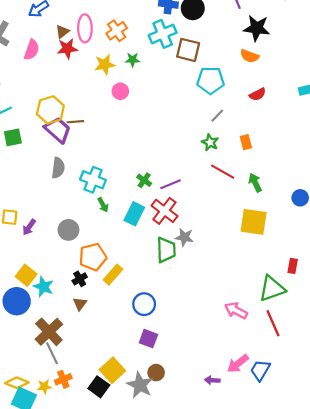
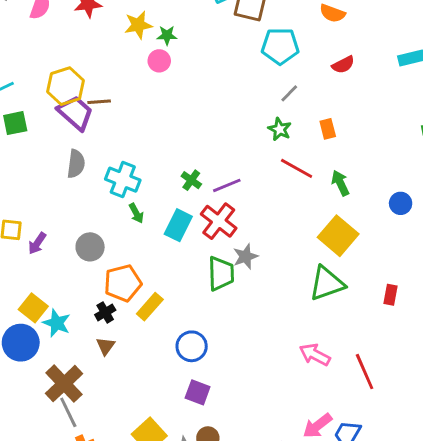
green star: (132, 60) -> (167, 35), moved
yellow square: (254, 222) -> (338, 236), turned 32
gray star: (184, 237) -> (245, 256), turned -30
green triangle: (272, 289) -> (327, 283), moved

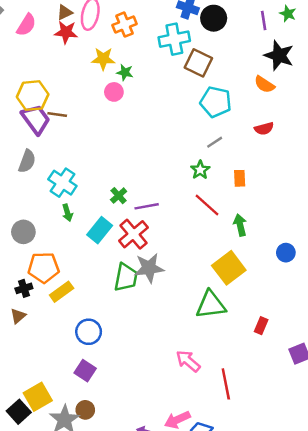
gray star: (245, 256) -> (149, 268), size x1.4

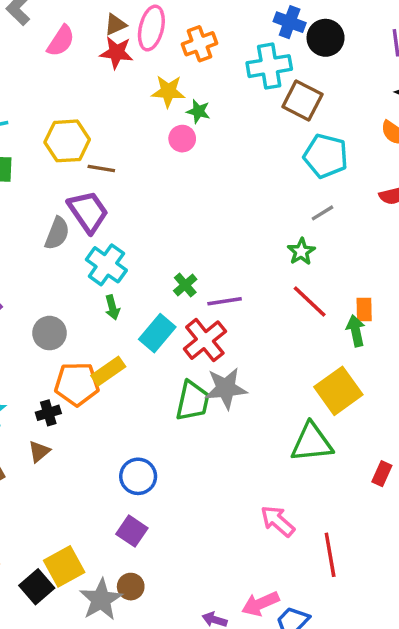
purple trapezoid: (36, 119) -> (88, 212), moved
orange rectangle: (240, 178) -> (364, 309), moved
yellow rectangle: (62, 292) -> (108, 371), moved

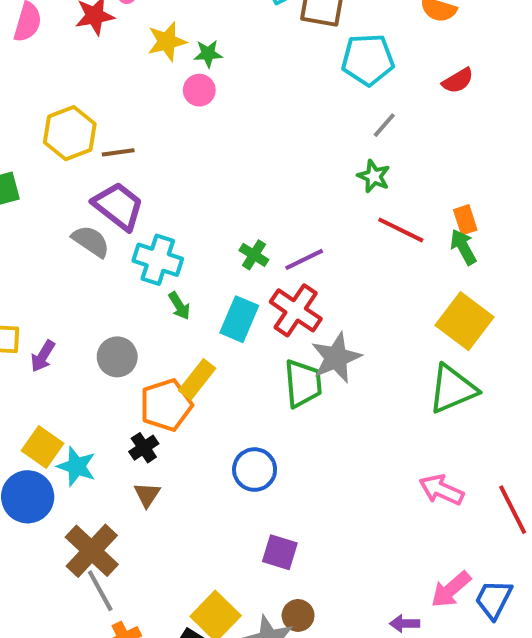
gray semicircle: (57, 233) -> (91, 241), turned -60
blue circle: (138, 476) -> (255, 470), moved

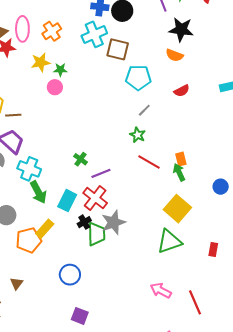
green cross: (254, 255) -> (81, 159), moved
green arrow: (179, 306) -> (38, 192), size x1.6
black cross: (144, 448) -> (84, 222), moved

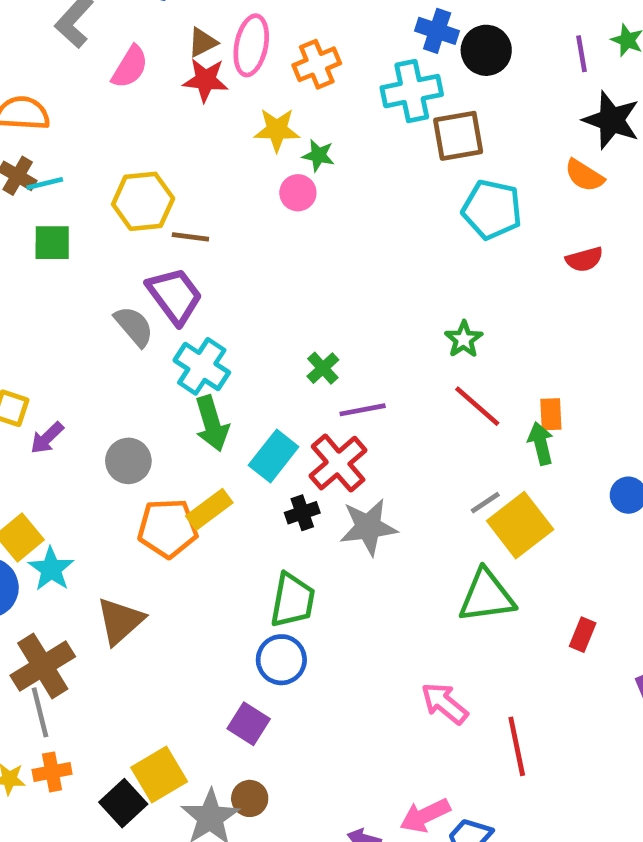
brown square: (118, 49) -> (458, 136), turned -35
gray line: (144, 110) -> (485, 503), moved
green trapezoid: (96, 234) -> (293, 600), moved
blue circle: (70, 275) -> (281, 660), moved
brown triangle: (17, 283) -> (120, 621), size x1.6

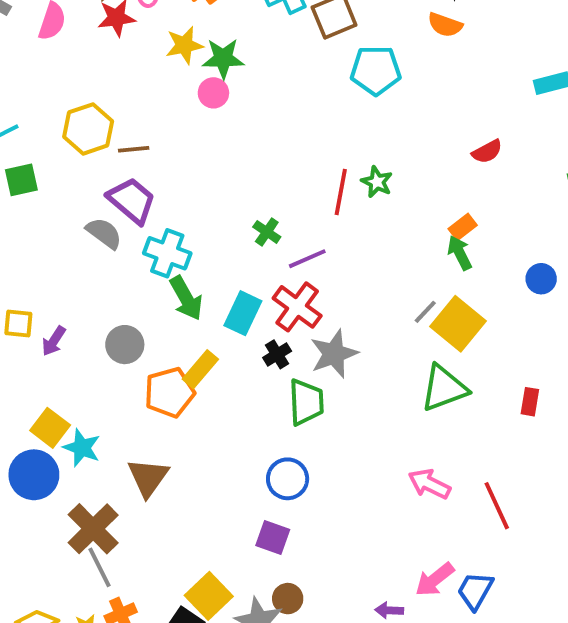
green star: (318, 155) -> (223, 58), size x1.5
red semicircle: (584, 259) -> (487, 152), moved
red line: (477, 406) -> (341, 192), moved, turned 72
orange rectangle: (551, 414) -> (463, 227), turned 68
green trapezoid: (293, 600) -> (306, 402), moved

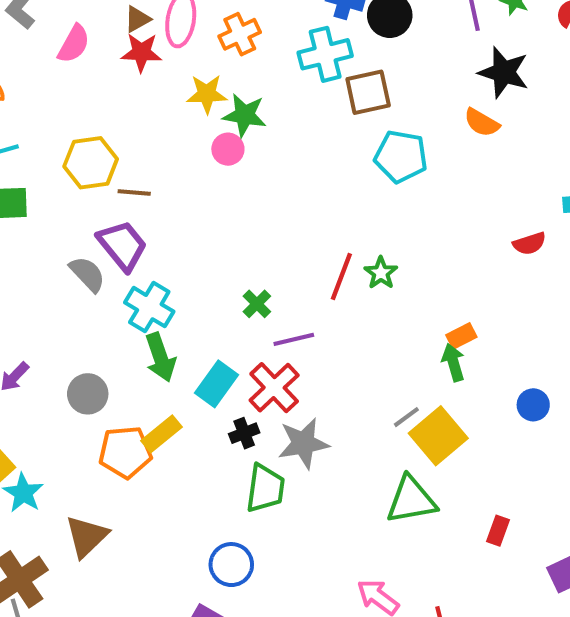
red semicircle: (487, 152) -> (529, 243), moved

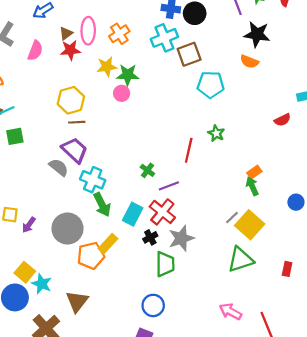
yellow hexagon: (91, 163) -> (71, 100), moved
green star: (381, 273) -> (216, 133), moved
gray circle: (88, 394) -> (67, 229), size x1.5

